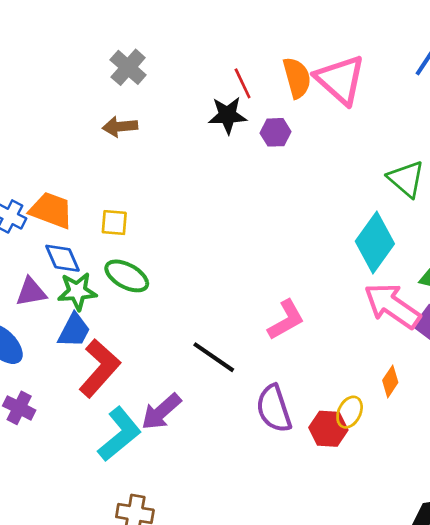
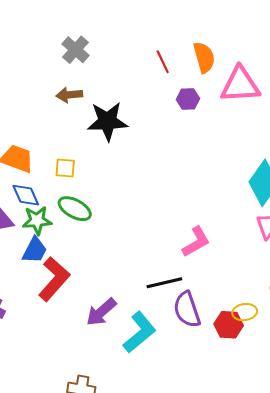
pink triangle: (340, 80) -> (240, 85), moved, turned -45
black star: (228, 115) -> (107, 121), moved, size x1.4
black line: (214, 357) -> (164, 283), moved, turned -48
yellow ellipse: (350, 412) -> (245, 312), turned 55
cyan L-shape: (120, 434) -> (140, 332), moved

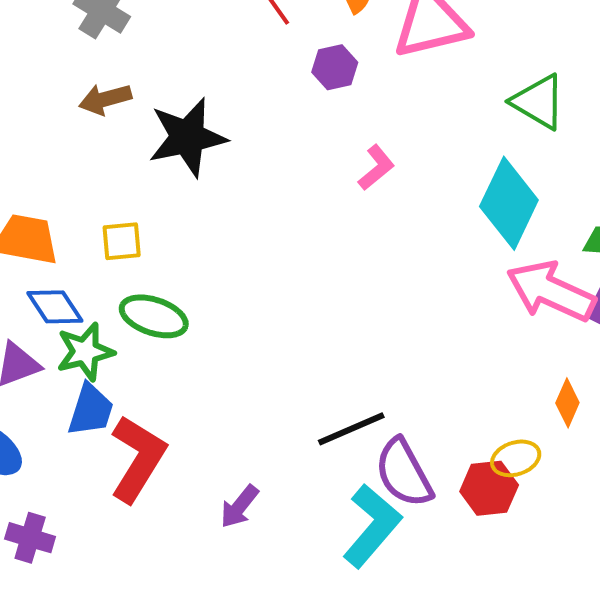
pink L-shape: (196, 242) -> (376, 168), moved, size x0.7
purple arrow: (101, 312) -> (239, 506), size x0.7
cyan L-shape: (140, 332) -> (372, 526), moved

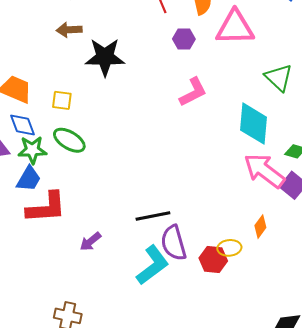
pink L-shape: (376, 168) -> (193, 92), size x1.4
cyan diamond: (509, 203) -> (254, 124), turned -33
red L-shape: (138, 459) -> (46, 207), turned 42

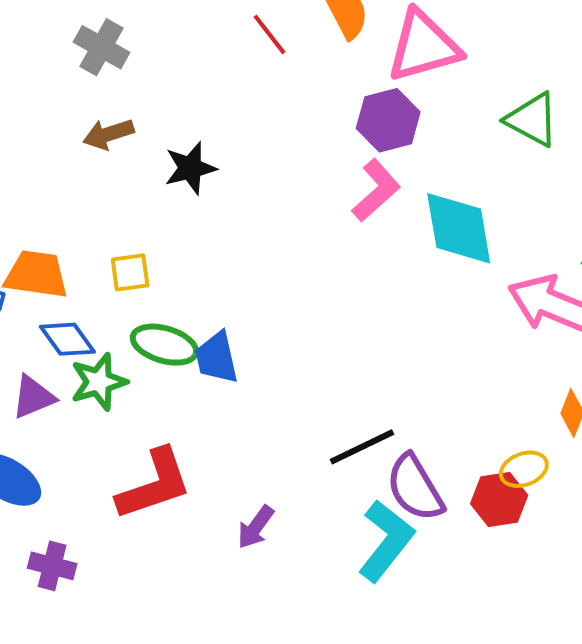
purple hexagon: (184, 39) -> (388, 120), moved, size x1.4
black star: (105, 57) -> (190, 168), size x0.7
cyan diamond: (254, 124) -> (459, 228), moved
blue trapezoid: (29, 179) -> (217, 358), moved, turned 152

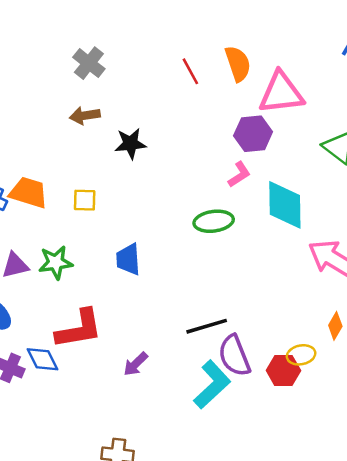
pink L-shape: (376, 190) -> (239, 174), size x0.7
blue diamond: (67, 339) -> (42, 359), moved
green ellipse: (164, 345) -> (214, 221), moved, turned -33

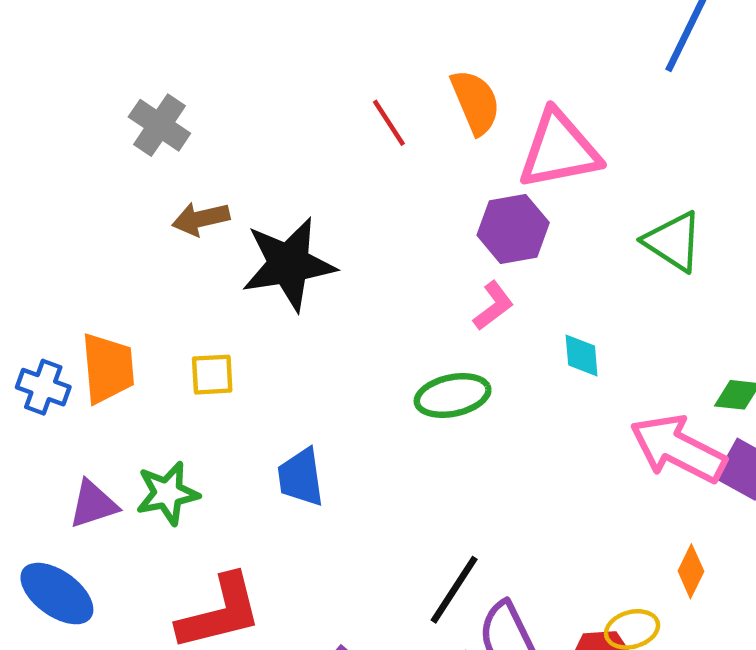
gray cross: (89, 63) -> (159, 125), moved
black star: (130, 144) -> (289, 264), size x1.6
orange trapezoid: (29, 193) -> (108, 368), turned 72
cyan diamond: (285, 205) -> (582, 355), size x0.5
black line: (207, 326) -> (454, 590), turned -36

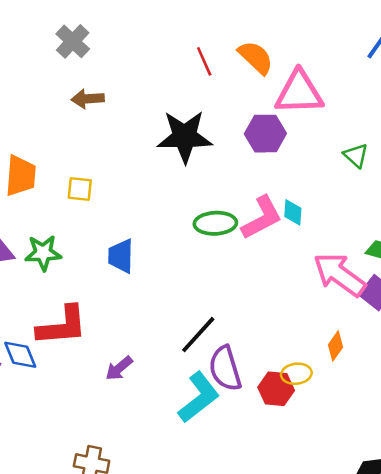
orange semicircle: (475, 102) -> (256, 57), turned -33
green triangle: (673, 241) -> (356, 156), size x0.7
black star: (289, 264) -> (185, 137), moved
pink L-shape: (493, 306) -> (262, 218), moved, size x1.6

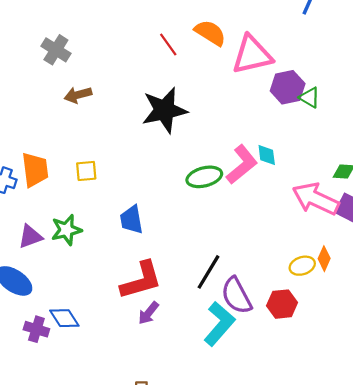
purple hexagon: (265, 134) -> (288, 87), moved
red L-shape: (62, 326) -> (141, 280), moved
yellow ellipse: (296, 374) -> (302, 266), moved

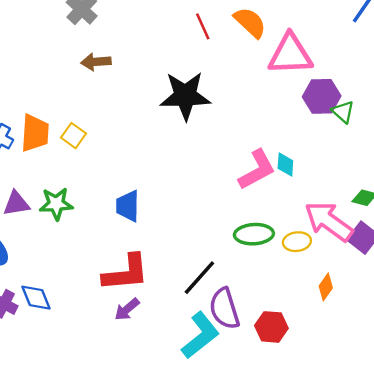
yellow square: (86, 171) -> (74, 136), moved, turned 30
green ellipse: (204, 177) -> (254, 234), moved
yellow ellipse: (302, 266) -> (297, 242), moved

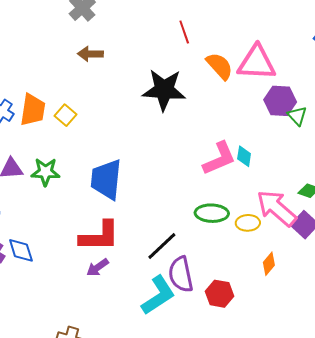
orange semicircle: (250, 22) -> (220, 66), moved
blue trapezoid: (128, 206) -> (106, 179), size x1.5

